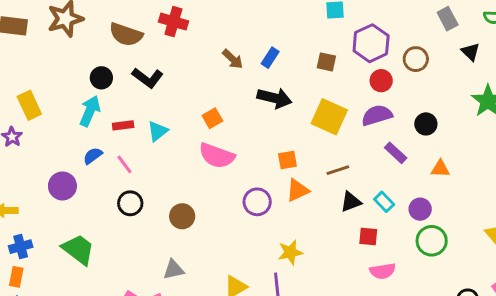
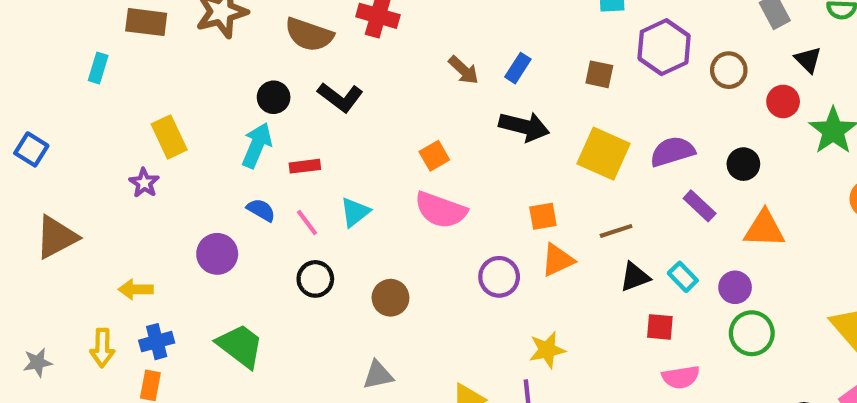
red circle: (381, 81) -> (783, 101), moved
cyan triangle: (158, 131) -> (355, 212), moved
blue semicircle: (93, 156) -> (261, 210), turned 66
orange triangle: (440, 169) -> (764, 229), size x1.5

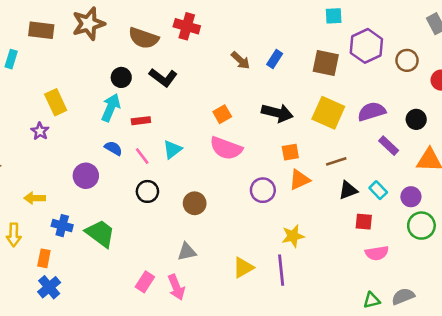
brown square: (599, 74) -> (326, 63), size x1.5
black arrow: (524, 126) -> (277, 113), moved
blue cross: (157, 342) -> (62, 226), moved, turned 30

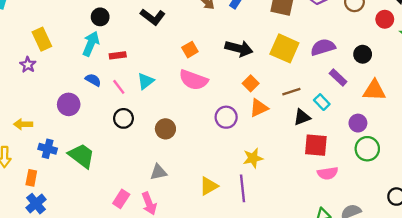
black L-shape: (163, 77) -> (153, 17), moved
orange square: (290, 152) -> (251, 83), turned -35
cyan rectangle: (378, 190) -> (322, 102), moved
red square: (364, 222) -> (316, 145), size x1.5

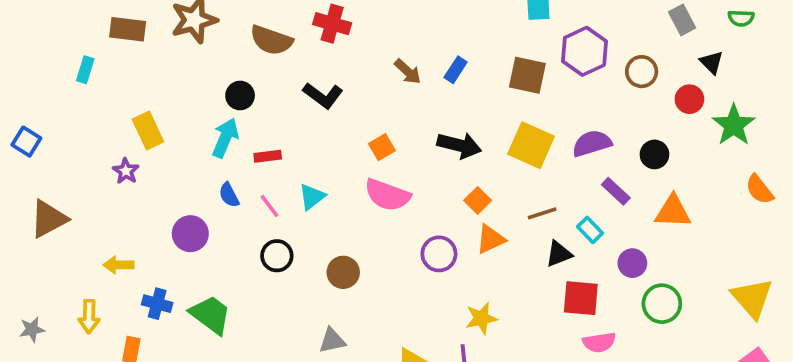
blue semicircle: (93, 80) -> (229, 195), turned -147
purple circle: (358, 123) -> (632, 263), moved

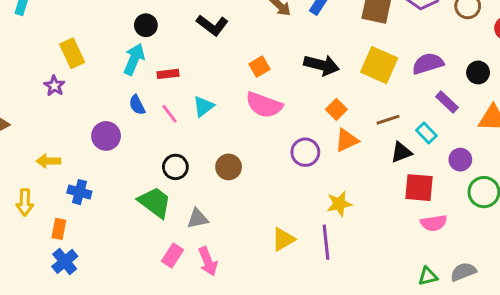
black circle: (277, 256) -> (175, 167), moved
green trapezoid: (211, 315) -> (155, 202), moved
gray triangle: (332, 340) -> (198, 219), moved

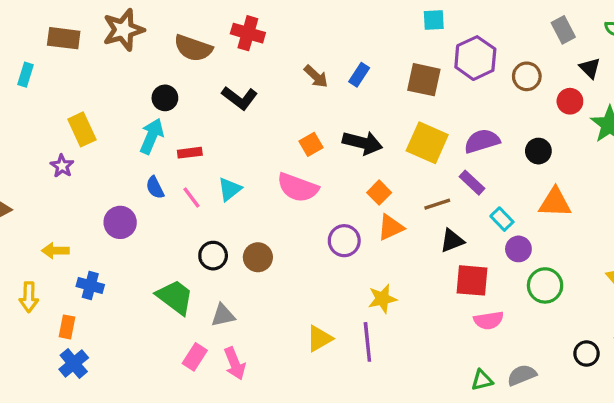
orange square: (260, 67) -> (311, 144), moved
purple rectangle: (447, 102) -> (472, 183), moved
cyan rectangle: (426, 133) -> (502, 219), moved
black circle: (175, 167) -> (213, 256), moved

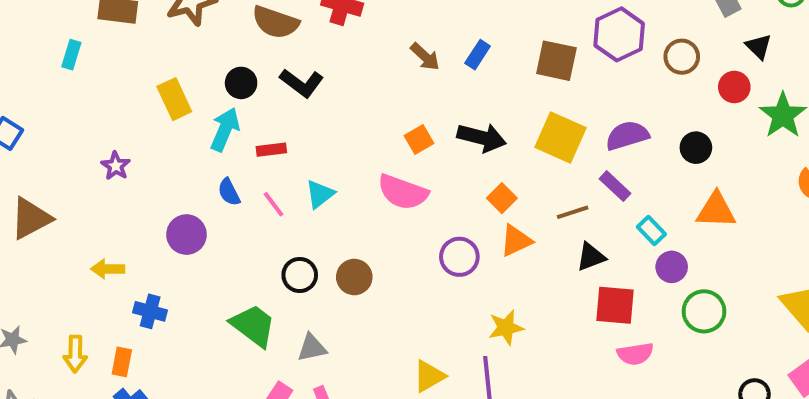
black L-shape: (240, 98) -> (302, 83), moved
yellow rectangle: (82, 129) -> (174, 99), moved
yellow arrow: (29, 297) -> (75, 354), moved

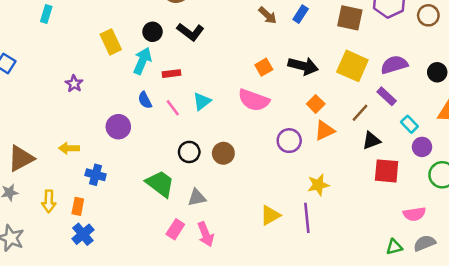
brown line: (573, 212) -> (360, 113), turned -30
brown triangle: (31, 218) -> (21, 158), moved
pink semicircle: (635, 354) -> (414, 214), moved

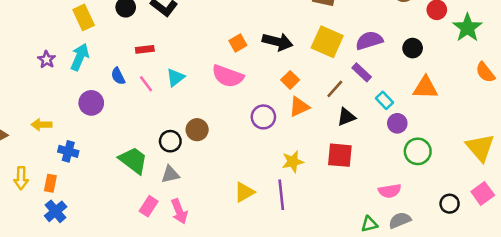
cyan arrow: (142, 61) -> (80, 57), moved
black circle: (189, 152) -> (170, 141), moved
red square: (387, 171) -> (340, 155), moved

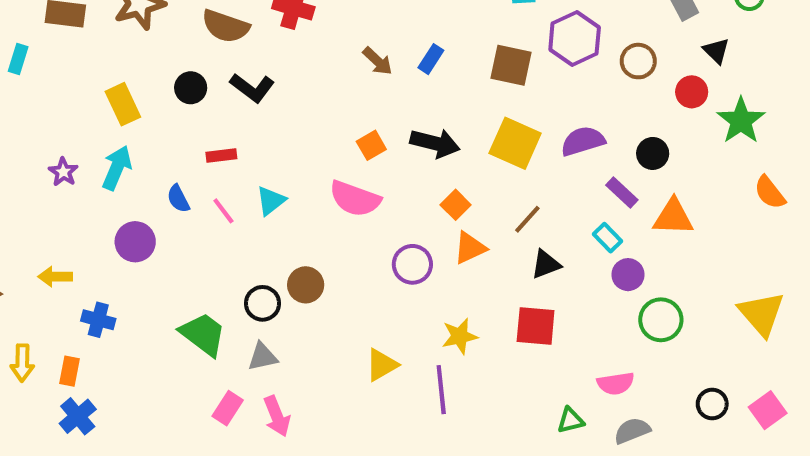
purple rectangle: (362, 72) -> (622, 192), moved
yellow triangle: (244, 192) -> (382, 365), moved
pink square: (483, 193) -> (768, 410), moved
green triangle: (369, 224) -> (570, 420), moved

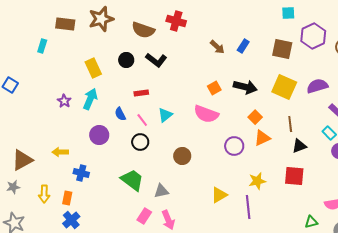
brown line: (527, 219) -> (290, 124), turned -49
black circle: (263, 303) -> (140, 142), moved

